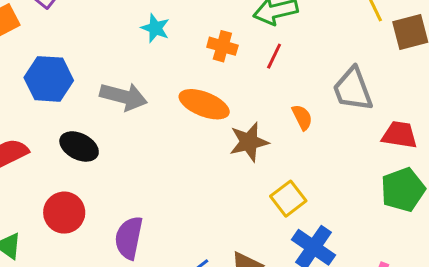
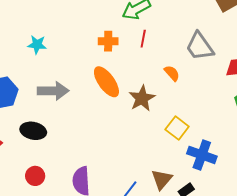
cyan star: (155, 28) -> (37, 45), moved
orange ellipse: (204, 104) -> (106, 82), turned 48
red circle: (64, 213) -> (35, 176), size x0.7

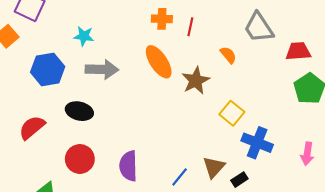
red line: (143, 39) -> (190, 27), moved
cyan star: (37, 45) -> (84, 36), moved
red circle: (35, 176) -> (80, 159), size x1.4

